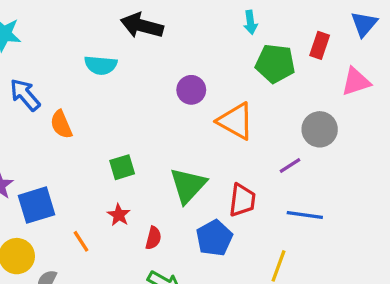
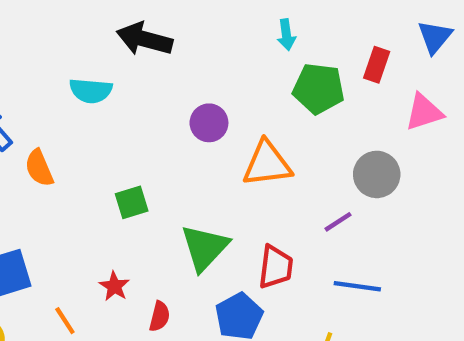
orange triangle: (236, 121) -> (267, 164), turned -36
green square: (122, 167) -> (132, 202), moved

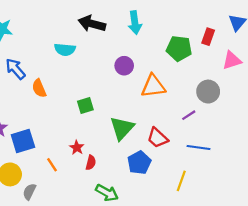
cyan arrow: (286, 35) -> (135, 23), moved, size x1.5
red trapezoid: (276, 267) -> (158, 138), turned 125
red semicircle: (160, 316) -> (91, 163), moved

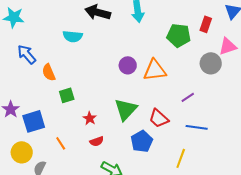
purple circle: (124, 66) -> (128, 65), moved
gray circle: (208, 92) -> (211, 63), moved
green square: (85, 106) -> (67, 95), moved
red star: (77, 148) -> (90, 118), moved
red semicircle: (91, 163) -> (97, 141), turned 56

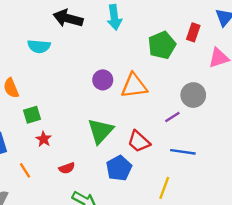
green pentagon: (179, 35) -> (162, 45), turned -30
gray circle: (211, 63) -> (193, 95), moved
red star: (90, 118) -> (44, 139), moved

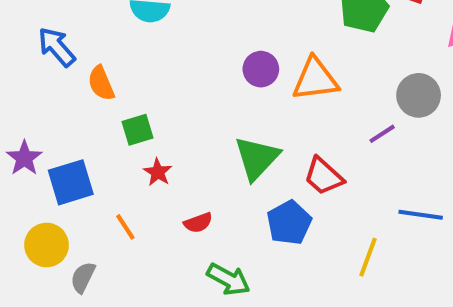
blue line: (183, 152) -> (421, 215), moved

